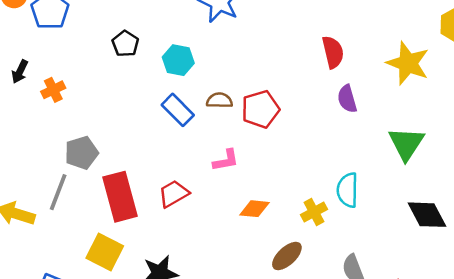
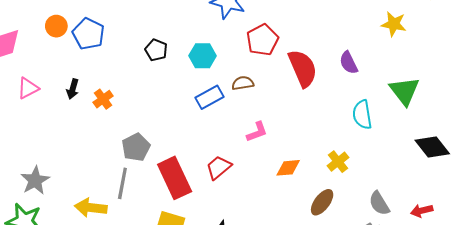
red semicircle: (333, 52) -> (303, 68), moved, size x1.4
yellow star: (408, 63) -> (394, 24), size x0.7
red pentagon: (260, 109) -> (262, 40), moved
blue rectangle: (178, 110) -> (210, 97), turned -64
cyan semicircle: (348, 190) -> (362, 115), moved

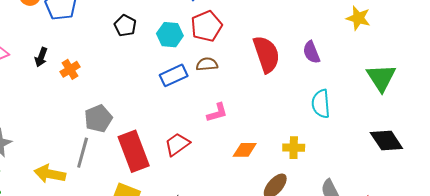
red pentagon: (262, 40) -> (206, 26), moved
green triangle: (404, 91) -> (381, 78), moved
yellow cross: (338, 162) -> (294, 148), turned 35

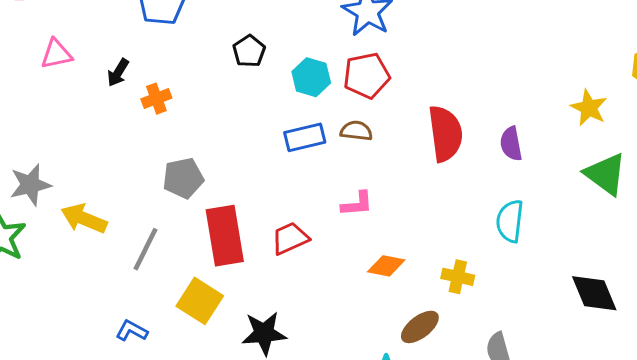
green triangle: (381, 78) -> (605, 174), moved, turned -32
gray line: (83, 153) -> (145, 249), moved
yellow arrow: (50, 174) -> (84, 219), moved

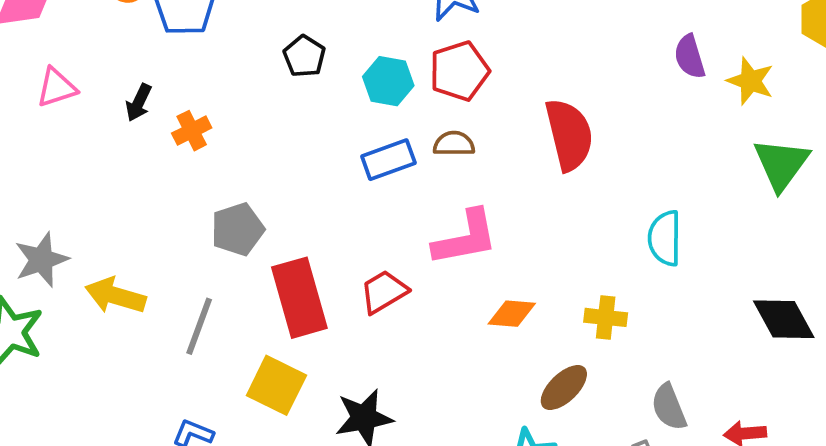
purple semicircle: (511, 144) -> (690, 57), moved
green triangle: (605, 174) -> (781, 164), turned 36
pink L-shape: (357, 204) -> (465, 238), size x1.6

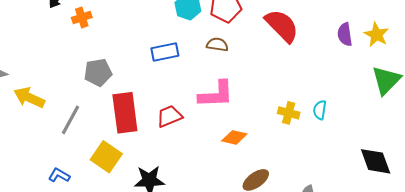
purple semicircle: (690, 57) -> (345, 34), moved
red semicircle: (569, 135) -> (282, 26), moved, turned -39
blue rectangle: (388, 160) -> (165, 52), moved
cyan semicircle: (665, 238) -> (320, 110), size x0.7
yellow cross: (606, 317) -> (289, 113), moved

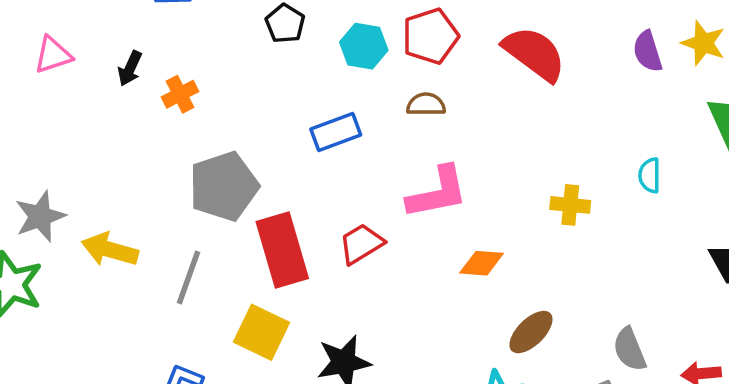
gray pentagon: (98, 72) -> (224, 186), size x1.4
cyan semicircle: (320, 110) -> (650, 175), moved

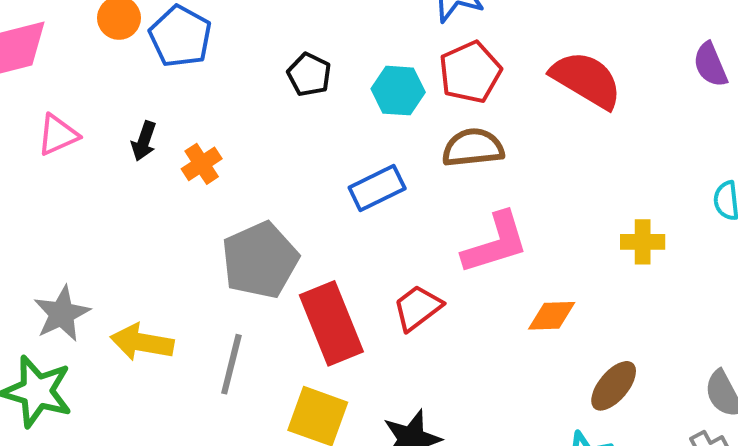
brown semicircle: (426, 104) -> (473, 148), size x1.4

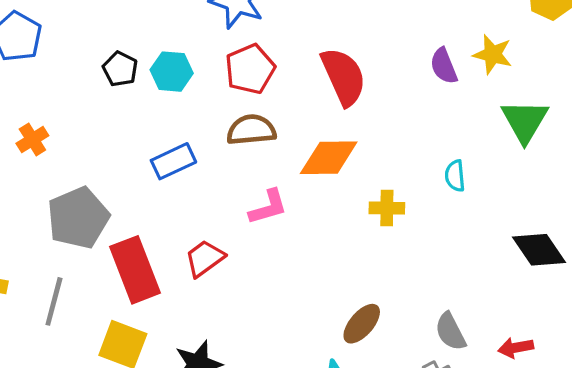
red semicircle: (586, 80) -> (344, 77), turned 34
cyan hexagon: (398, 91) -> (172, 72), moved
pink L-shape: (495, 243) -> (268, 207), size x0.7
orange diamond: (552, 316) -> (329, 158), moved, size x1.5

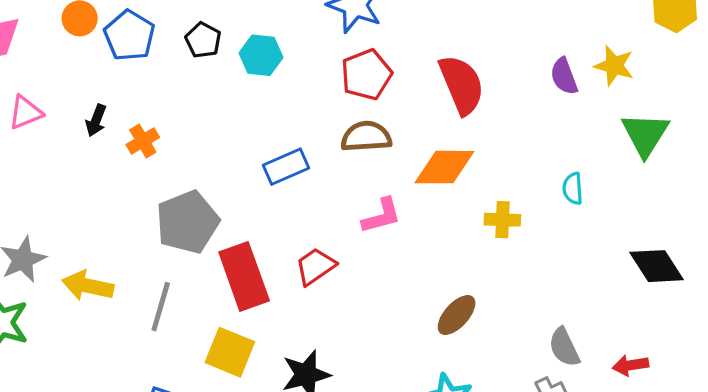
black pentagon: (120, 69) -> (203, 40), moved
cyan hexagon: (172, 72) -> (261, 55), moved
brown ellipse: (362, 324) -> (457, 315), moved

